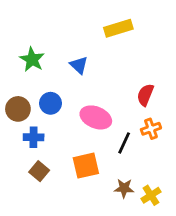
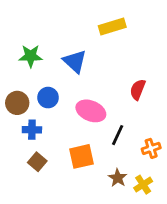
green star: (32, 59) -> (31, 56), turned -30
blue triangle: (79, 65) -> (75, 61), size x1.4
orange cross: (151, 129) -> (151, 148), moved
brown star: (124, 188) -> (118, 178), turned 30

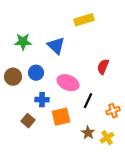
blue cross: (32, 130) -> (42, 100), moved

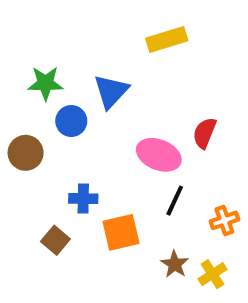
blue triangle: (56, 46) -> (111, 91), turned 30
blue circle: (36, 73) -> (71, 121), moved
pink ellipse: (68, 83) -> (159, 155), moved

